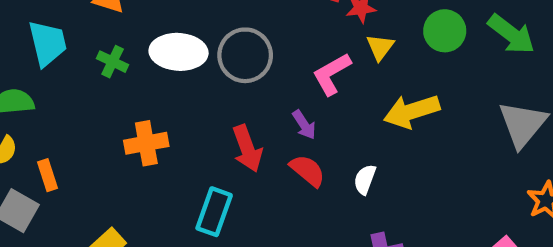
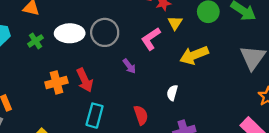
green cross: (113, 62) -> (35, 41), turned 35
purple arrow: (304, 125) -> (129, 66), moved
red arrow: (247, 148) -> (85, 80), moved
red semicircle: (307, 171) -> (141, 115), moved, turned 36

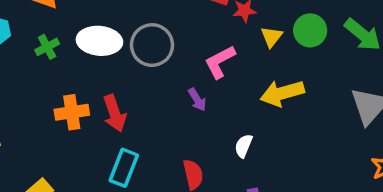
yellow triangle: (175, 23) -> (271, 37), moved
purple arrow: (129, 66) -> (197, 100), moved

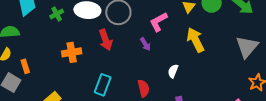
yellow arrow: (282, 93) -> (195, 40), turned 80
red arrow: (115, 113) -> (106, 40), moved

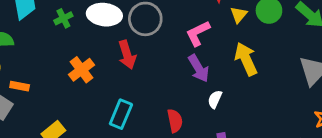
purple arrow: (145, 44) -> (199, 68), moved, size x1.5
orange cross: (72, 52) -> (81, 70), turned -30
orange rectangle: (25, 66) -> (20, 86), turned -64

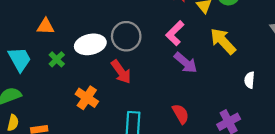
white semicircle: (215, 99) -> (250, 80), moved

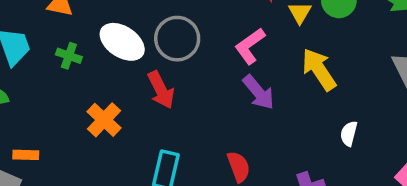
white ellipse: (90, 44) -> (122, 42), turned 36
green cross: (57, 59) -> (69, 56), turned -35

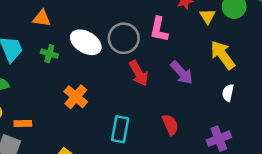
pink L-shape: (250, 46) -> (159, 29), moved, turned -40
red arrow: (161, 90) -> (139, 73), moved
white semicircle: (349, 134) -> (228, 93), moved

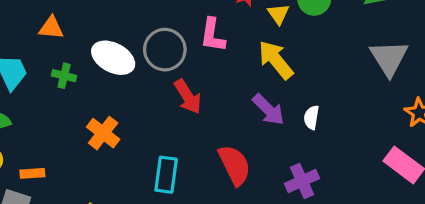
yellow arrow: (223, 55) -> (276, 60), moved
purple arrow: (182, 73) -> (268, 110), moved
red semicircle: (170, 125) -> (235, 165), size x1.4

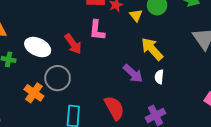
gray circle: (165, 50) -> (58, 78), moved
yellow arrow: (276, 60) -> (152, 49), moved
red arrow: (188, 97) -> (73, 44), moved

